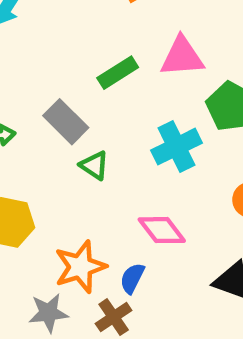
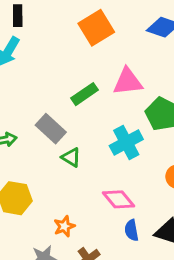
orange star: (80, 267) -> (64, 226), size x0.6
blue semicircle: (132, 278) -> (132, 230), moved, turned -35

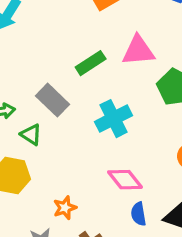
cyan cross: (126, 143) -> (113, 119), moved
green triangle: (71, 157) -> (31, 135), moved

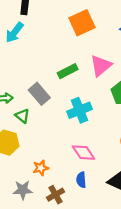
pink triangle: (138, 51) -> (101, 66), turned -40
blue semicircle: (138, 214) -> (81, 180), moved

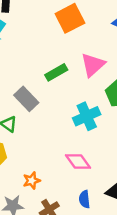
cyan cross: (80, 110) -> (87, 116), moved
blue semicircle: (81, 180) -> (84, 199), moved

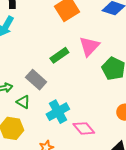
cyan cross: (87, 116) -> (58, 112), moved

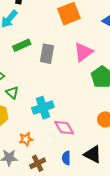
green rectangle: (59, 55) -> (22, 45), moved
gray rectangle: (36, 80) -> (47, 54), moved, turned 48

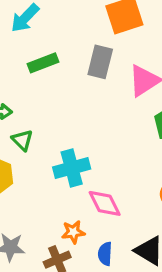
gray rectangle: (47, 54) -> (100, 62), moved
orange star: (26, 139) -> (73, 232), moved

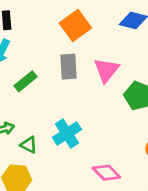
cyan cross: (72, 168) -> (67, 133), moved

